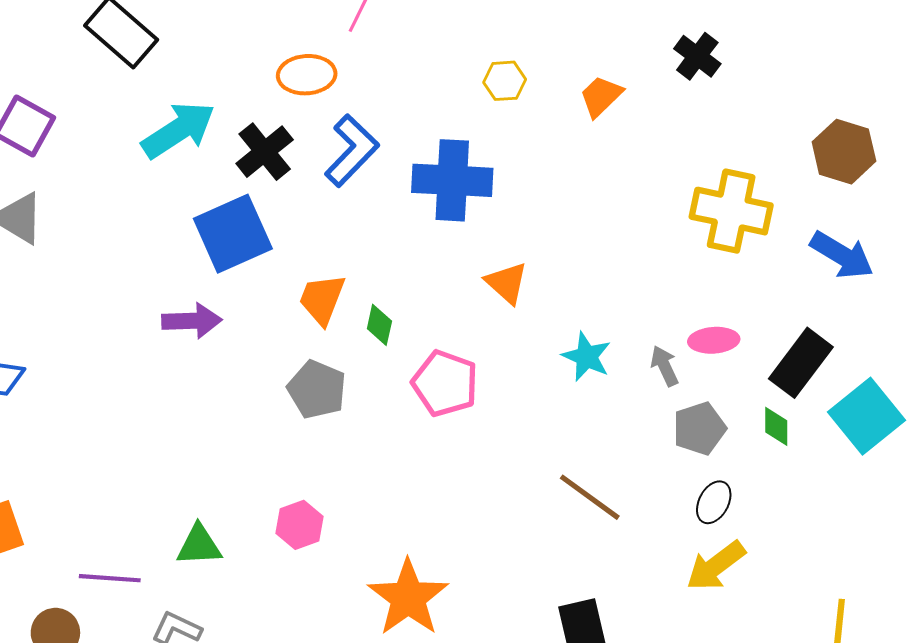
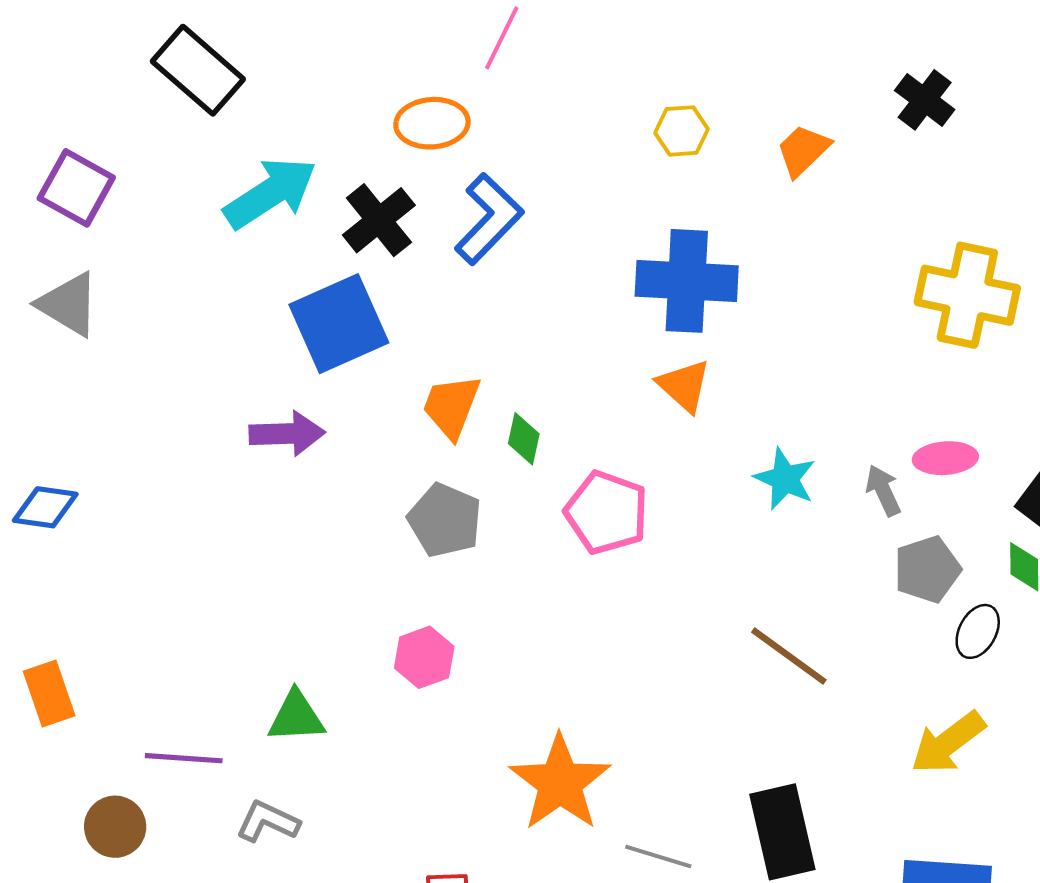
blue cross: (452, 180) -> (687, 281), moved
black ellipse: (714, 502) -> (978, 631), moved
pink hexagon: (299, 525) -> (424, 657), moved

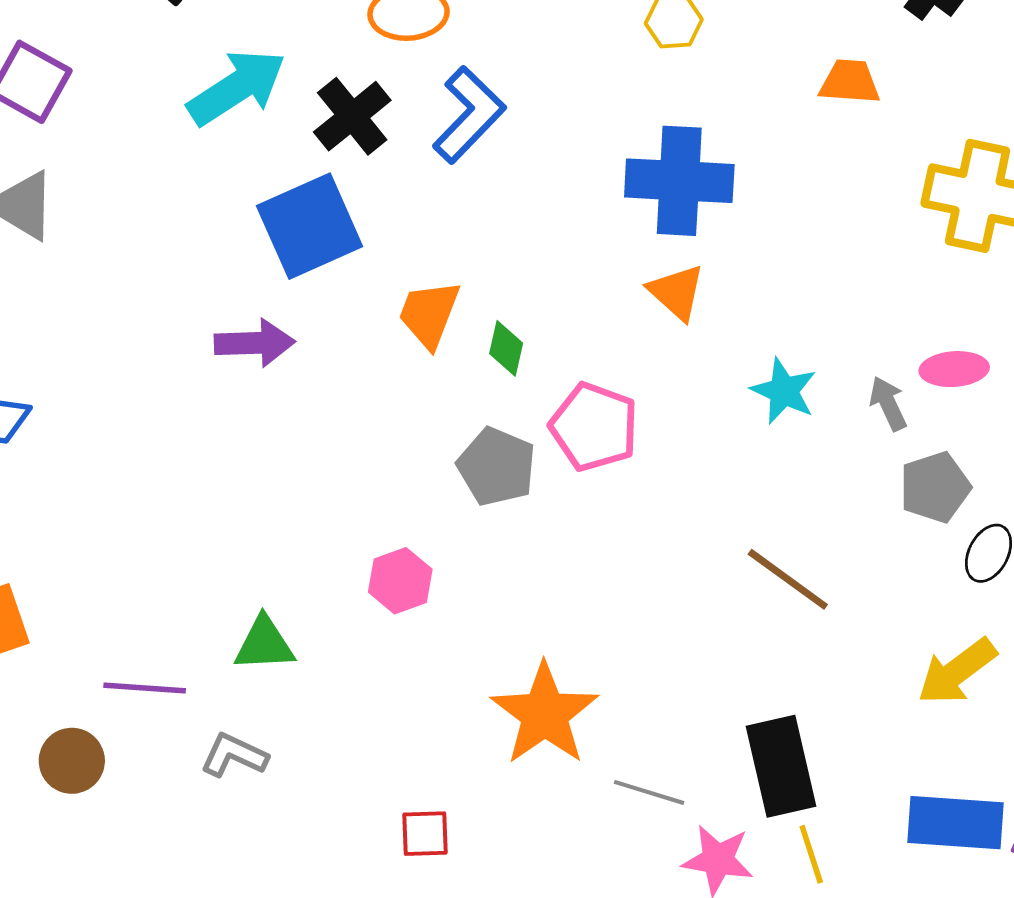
orange trapezoid: (803, 150) -> (850, 82), moved, turned 48
gray pentagon: (445, 520) -> (496, 467), moved

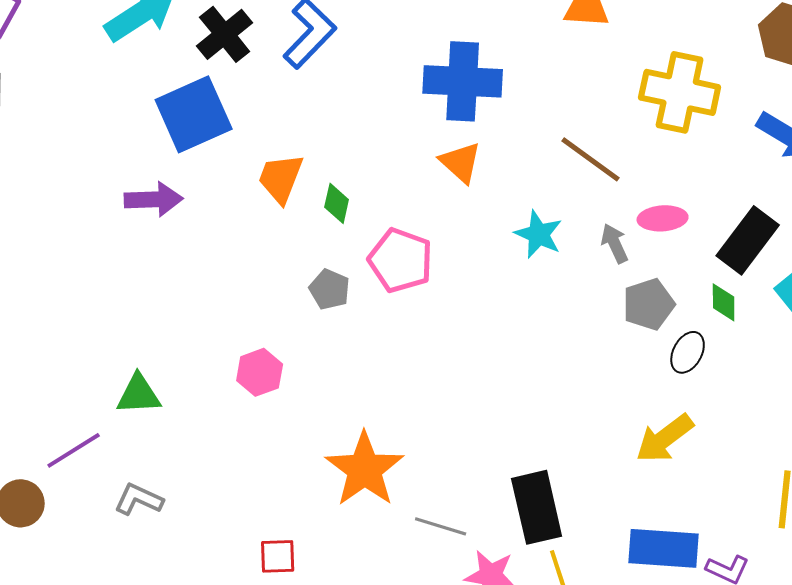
gray pentagon: (496, 467) -> (330, 289), size x0.7
brown line: (788, 579) -> (591, 159), moved
green triangle: (264, 644) -> (139, 394), moved
purple line: (145, 688) -> (74, 450), turned -36

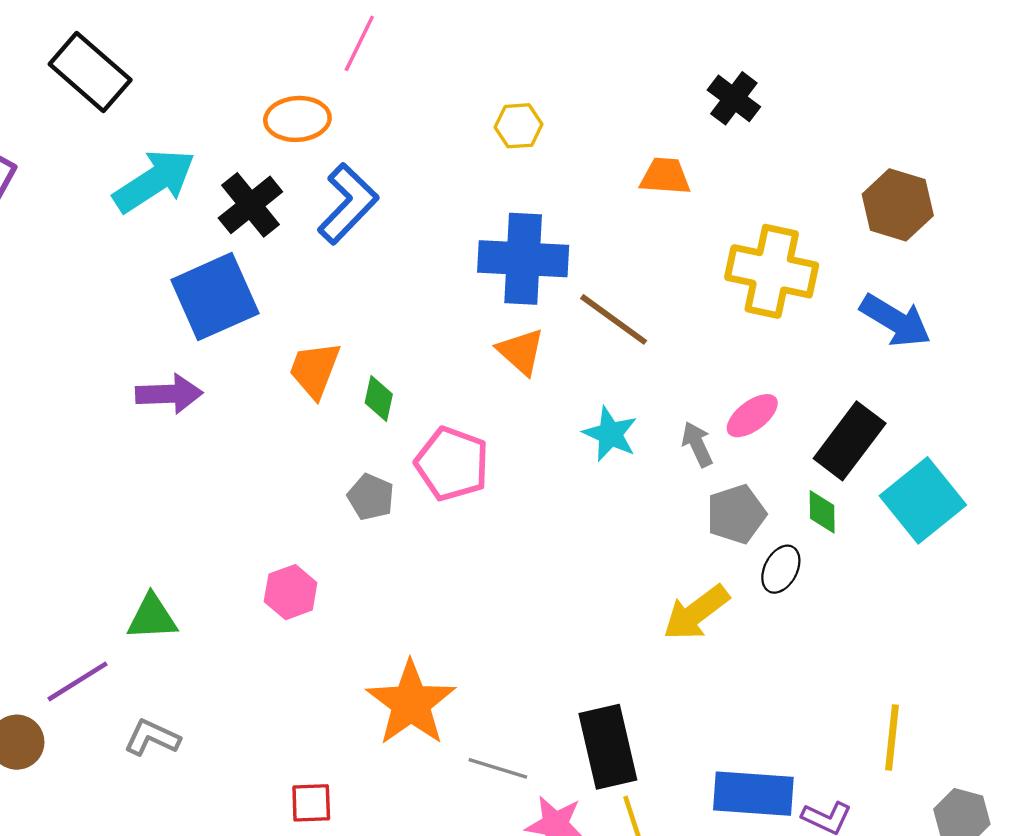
brown line: (591, 159) -> (614, 319), moved
pink ellipse: (663, 218) -> (752, 416), turned -33
yellow arrow: (665, 438) -> (696, 613), moved

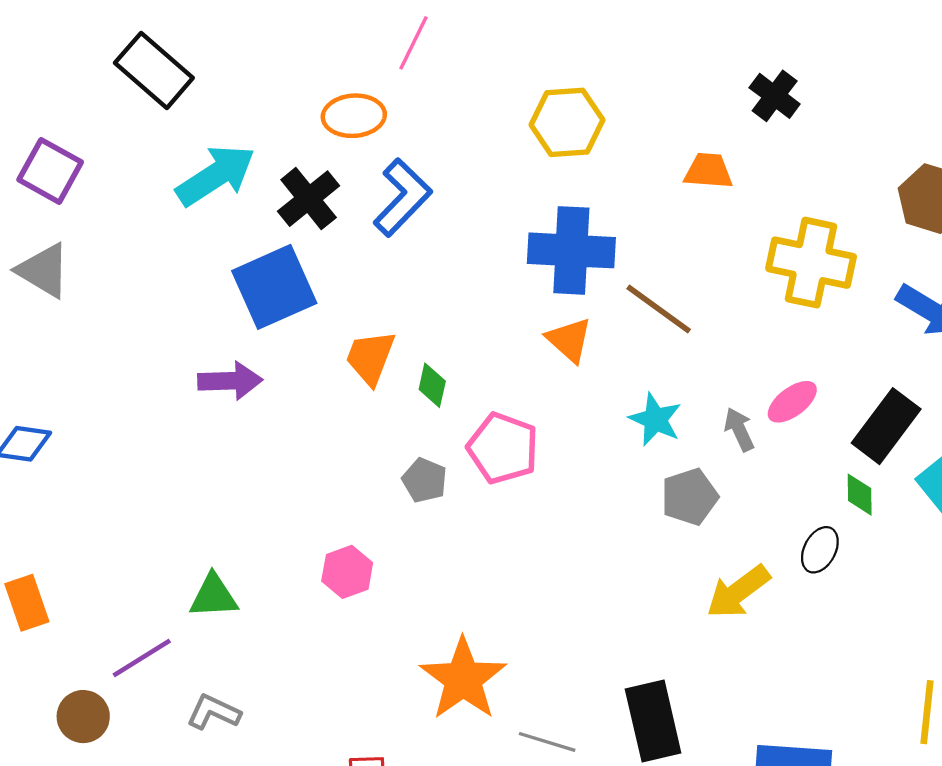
yellow hexagon: (519, 126) -> (567, 122), size x1.6
gray pentagon: (736, 514) -> (690, 497), moved

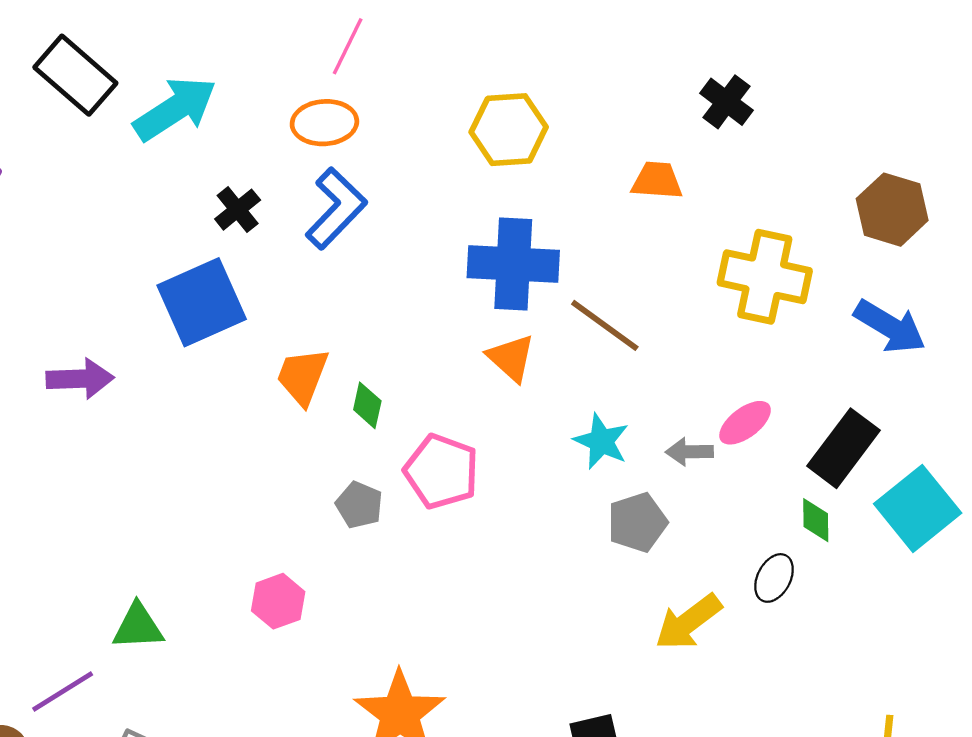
orange ellipse: (354, 116) -> (324, 123), moved
cyan arrow: (216, 175) -> (175, 109), moved
black cross: (309, 199) -> (238, 210), size x0.7
purple arrow: (230, 381) -> (80, 379), moved
gray arrow: (739, 429) -> (689, 452), turned -66

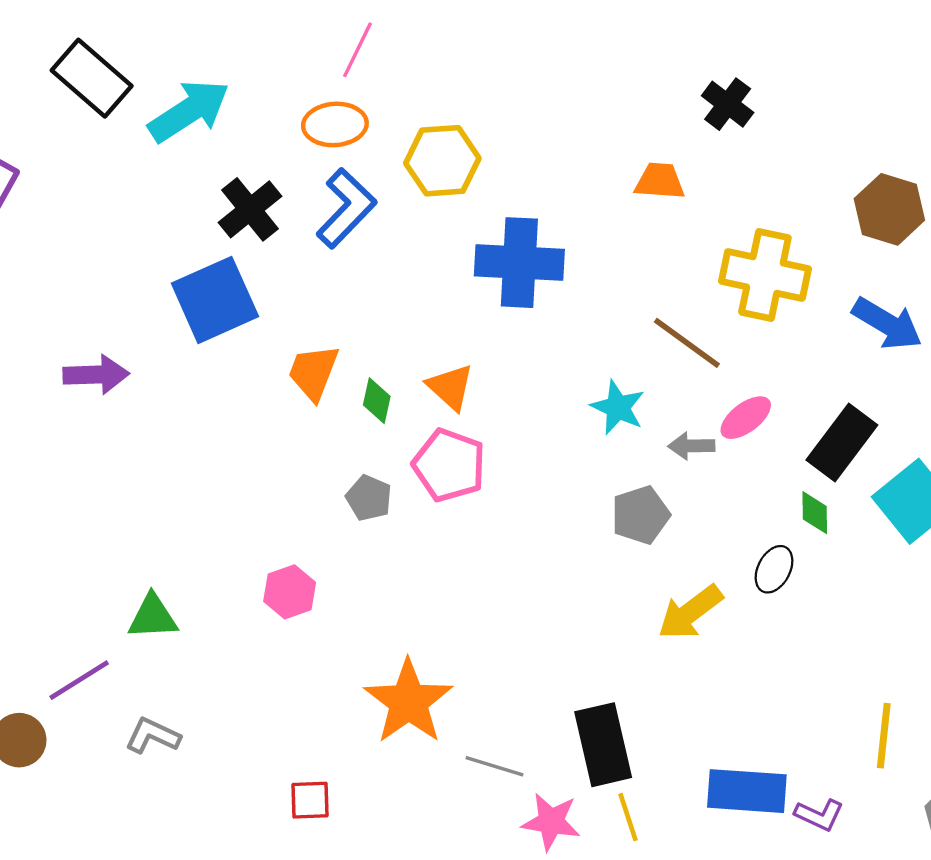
yellow hexagon: (509, 130) -> (442, 161), moved
black cross: (238, 210) -> (250, 209), size x1.4
brown line: (605, 325) -> (687, 343), moved
orange triangle: (511, 358) -> (450, 387), moved
cyan star: (601, 441) -> (618, 407), moved

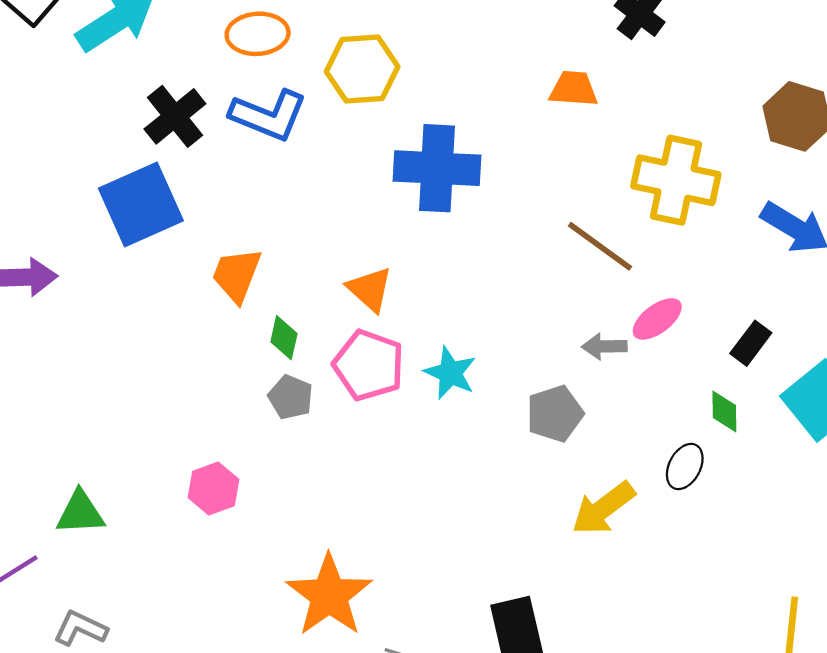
blue L-shape: (346, 208) -> (269, 115), turned 68
green diamond: (377, 401) -> (284, 338), moved
cyan star: (618, 407) -> (450, 373), moved
black rectangle: (842, 442) -> (751, 343), size x0.6

